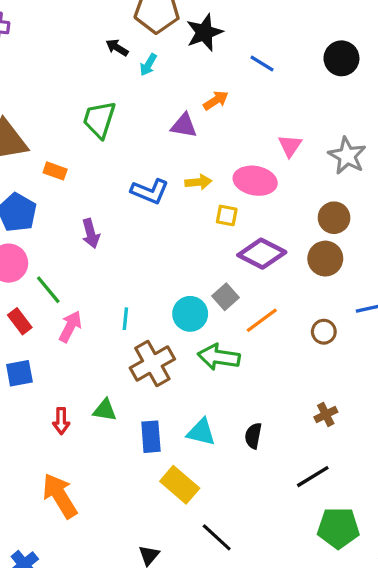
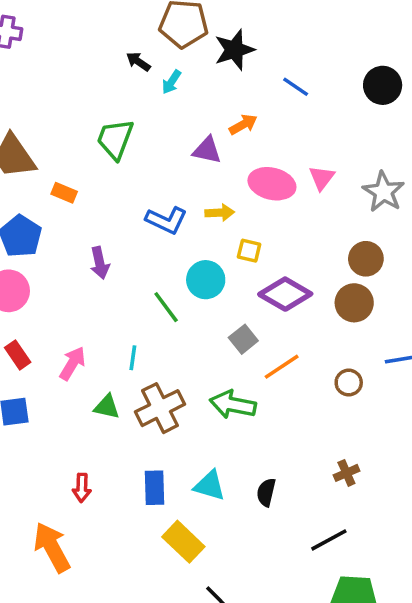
pink ellipse: (255, 181) -> (272, 184), moved
green line: (48, 290) -> (166, 307), moved
cyan circle: (190, 314) -> (206, 280), moved
green triangle: (105, 410) -> (107, 407), moved
red arrow: (61, 421) -> (82, 488), moved

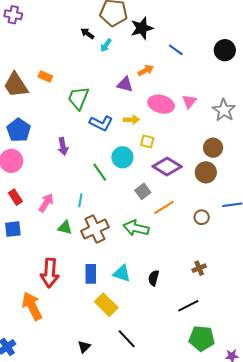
green trapezoid: (115, 139) -> (78, 98), moved
orange rectangle: (64, 193) -> (45, 76), moved
red arrow: (82, 488) -> (50, 273), size x1.8

